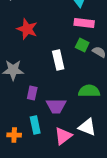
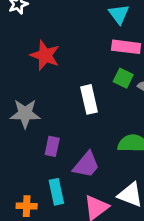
purple trapezoid: (56, 106) -> (86, 165), turned -50

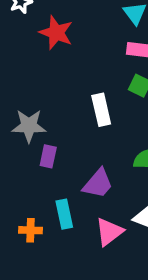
red star: (45, 55) -> (56, 33), moved
purple rectangle: (52, 146) -> (48, 156), moved

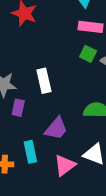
white rectangle: (101, 110) -> (44, 81), moved

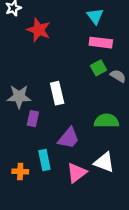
green square: (88, 54) -> (98, 68), turned 35

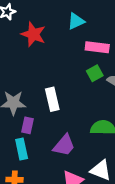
cyan triangle: (95, 16) -> (76, 21), moved, turned 42
cyan rectangle: (44, 160) -> (22, 149), moved

